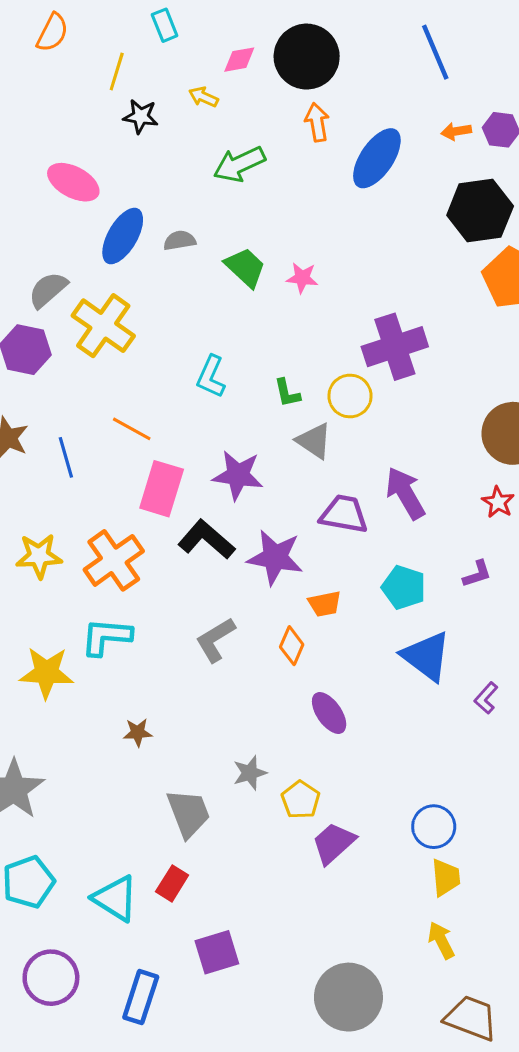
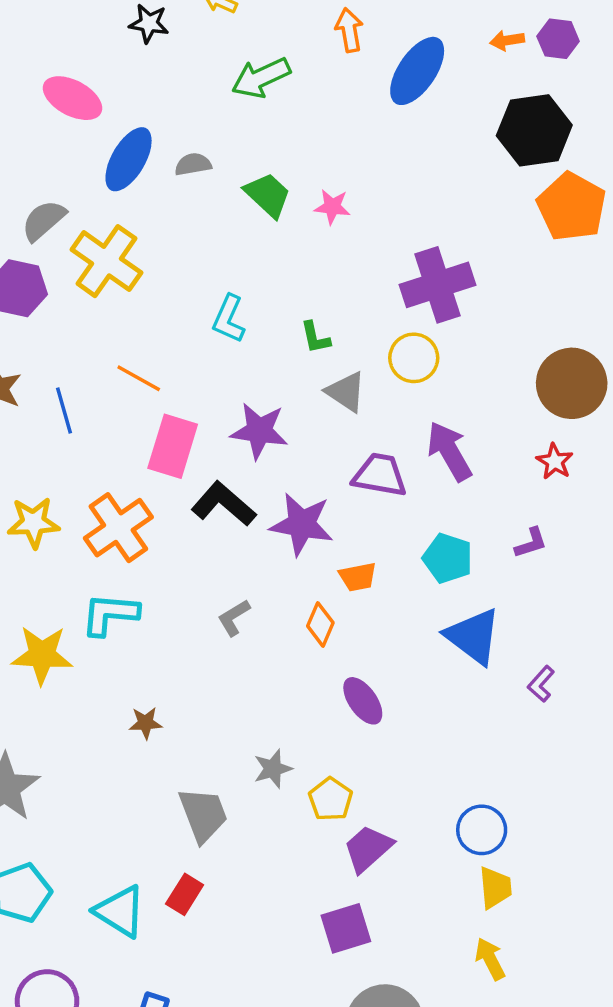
yellow circle: (350, 396) -> (414, 358), moved
gray L-shape: (215, 640) -> (234, 618), size x0.7
purple square: (217, 952) -> (346, 928), moved

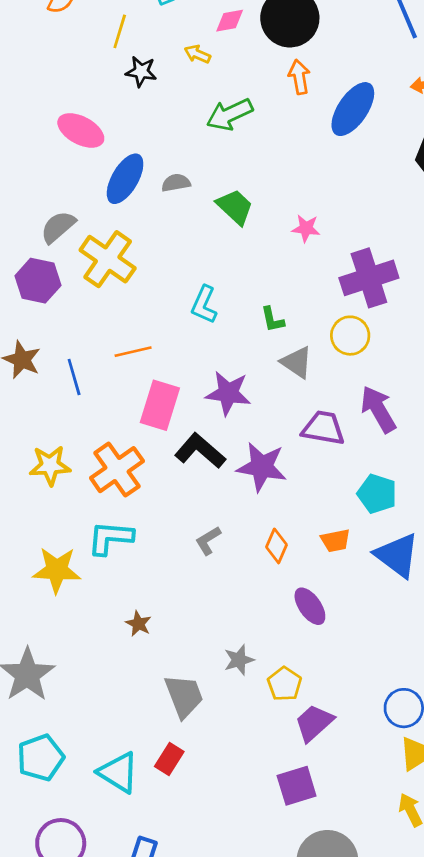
pink star: (332, 207) -> (306, 228), moved
orange line: (139, 378) -> (133, 352), turned -42
orange trapezoid: (358, 577) -> (335, 541), moved
brown star: (145, 723) -> (138, 624), turned 30

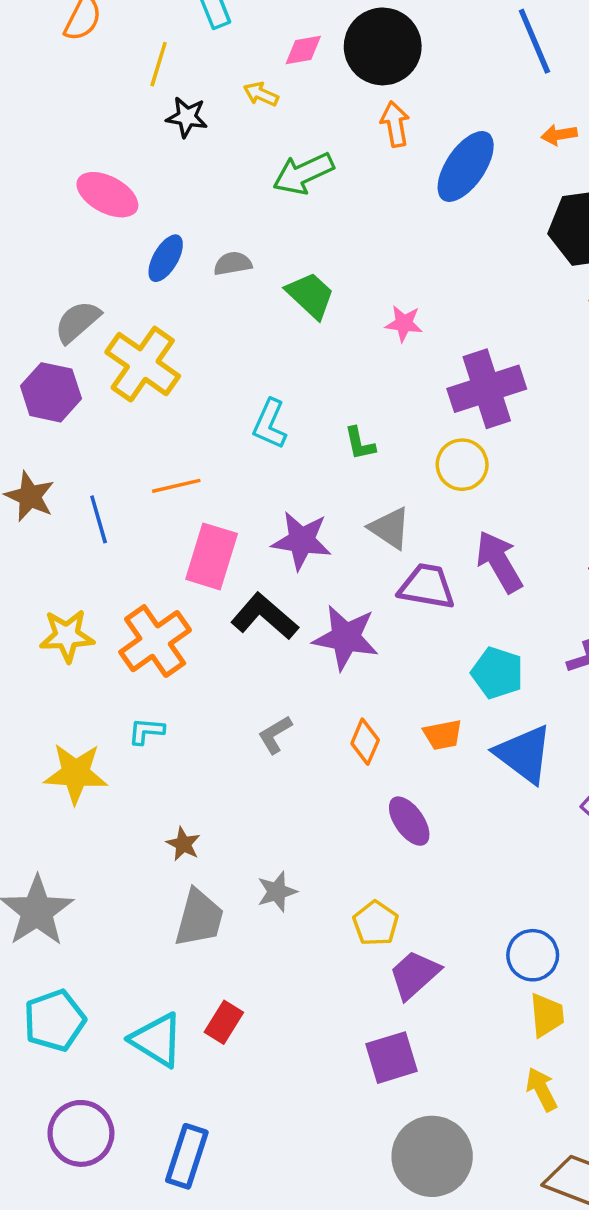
blue ellipse: (125, 179) -> (166, 258), size x0.7
gray triangle: (297, 362) -> (390, 528), moved
cyan L-shape: (110, 538) -> (146, 731), size x0.6
gray star: (239, 660) -> (277, 892), moved
gray trapezoid: (184, 696) -> (199, 918), moved, turned 36

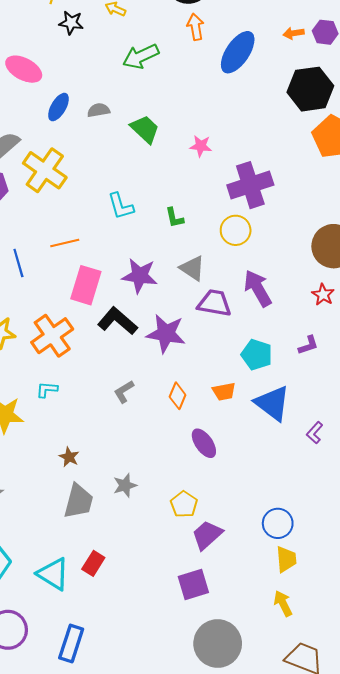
cyan L-shape: (270, 424) -> (121, 206), turned -40

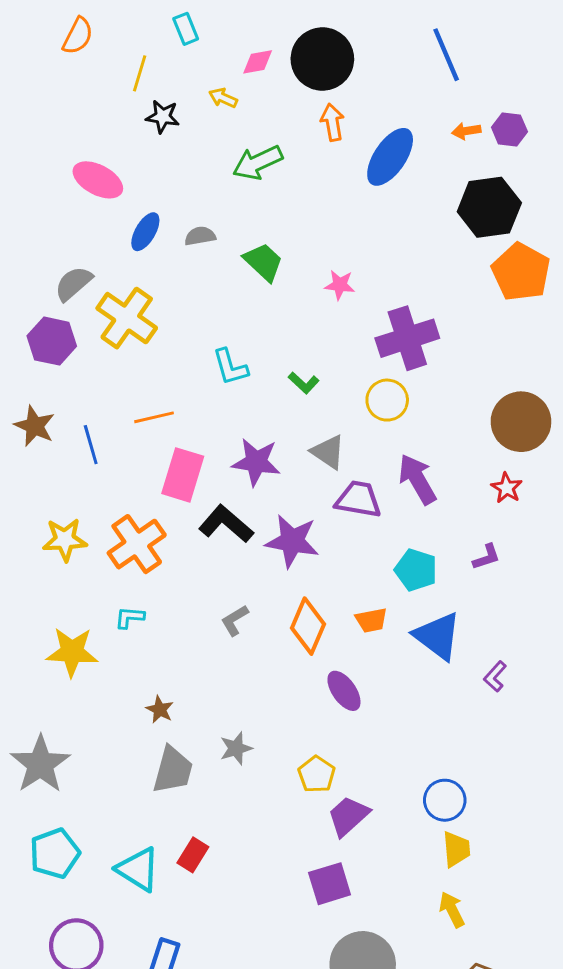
green L-shape: (174, 218) -> (304, 383), turned -35
orange diamond: (178, 396) -> (308, 626), size x1.5

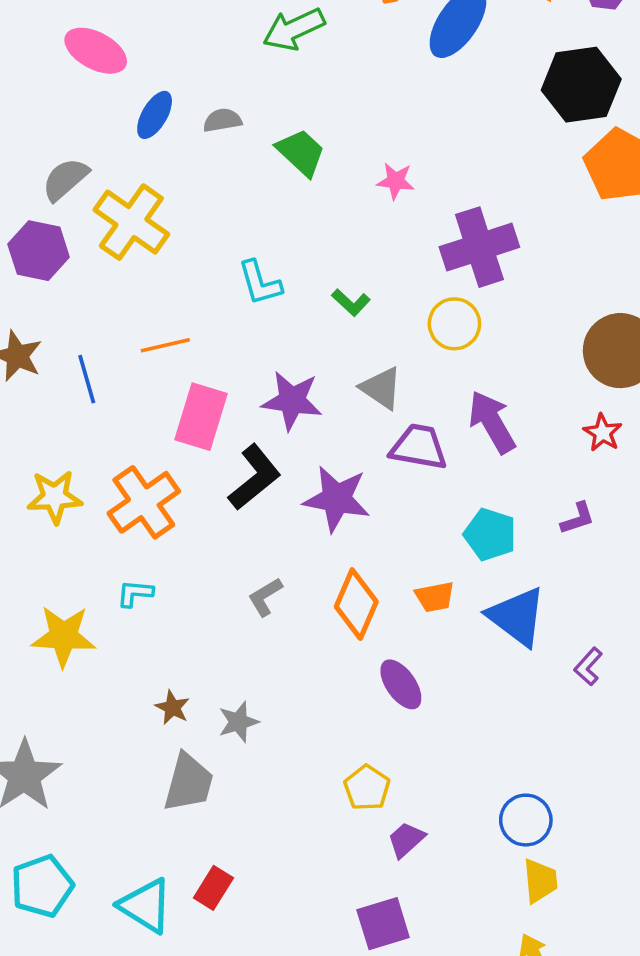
black L-shape: (226, 524) -> (255, 477), turned 100
gray star: (236, 748) -> (238, 722), moved
purple trapezoid: (348, 816) -> (406, 840), size x0.7

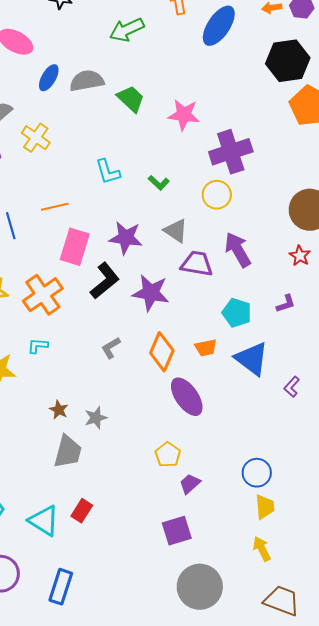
gray semicircle: (222, 120) -> (87, 81), size x1.6
pink star: (396, 181) -> (184, 115), size x1.5
yellow cross: (131, 222) -> (36, 138), size x0.7
purple ellipse: (401, 684) -> (187, 397), size x1.4

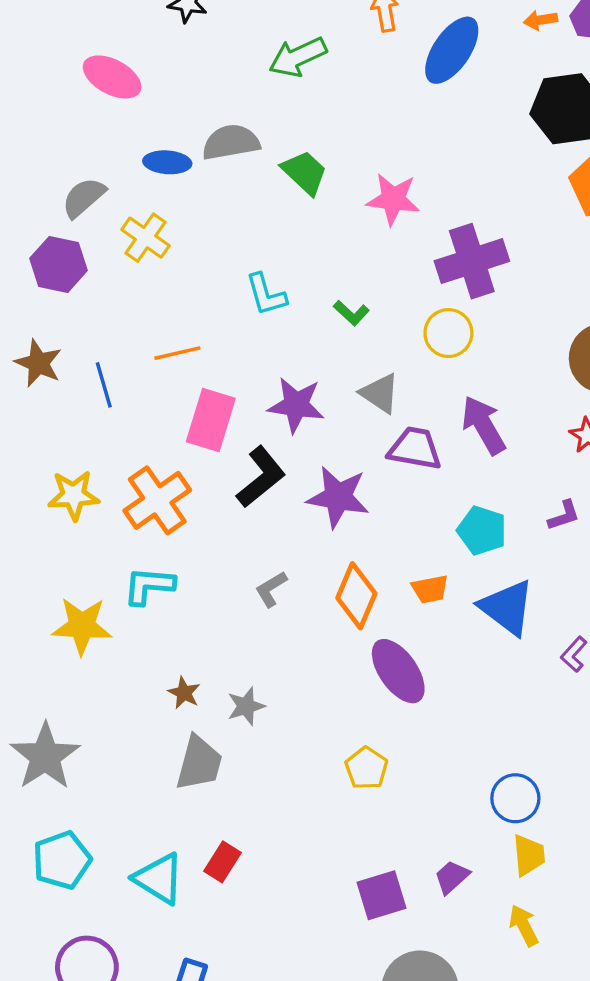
blue ellipse: (49, 78) -> (167, 162), moved, turned 64
cyan L-shape: (38, 346) -> (149, 586), size x1.5
purple trapezoid: (190, 484) -> (452, 877), moved

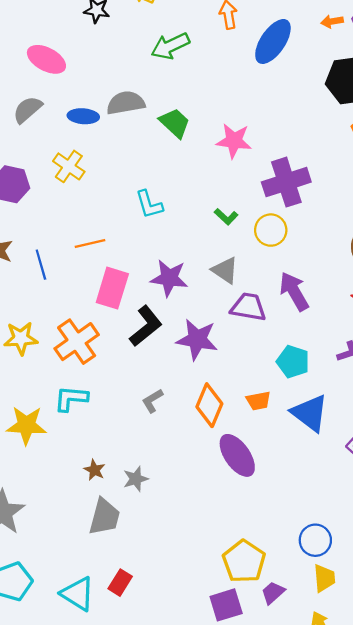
gray semicircle: (84, 197) -> (27, 110), moved
green L-shape: (351, 313) -> (226, 217), moved
yellow pentagon: (366, 768) -> (244, 561), moved, size x1.5

